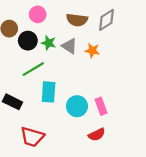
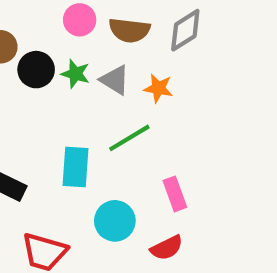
pink circle: (38, 14) -> (80, 20), moved
green line: (33, 69) -> (129, 138), moved
cyan circle: (77, 106) -> (115, 221), moved

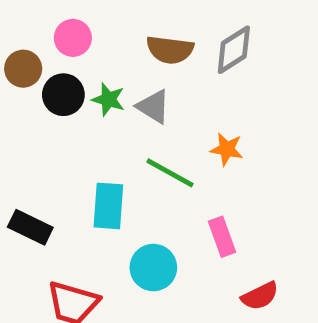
pink circle: (80, 20) -> (73, 38), moved
orange star: (158, 88) -> (227, 149), moved
green line: (129, 138) -> (170, 173), turned 60
red semicircle: (167, 248) -> (260, 296), moved

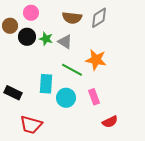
orange star: (227, 149) -> (96, 60), size x1.5
cyan circle: (153, 268) -> (66, 98), moved

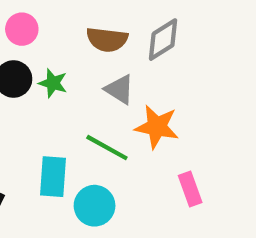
gray triangle: (65, 42) -> (119, 89), moved
pink rectangle: (94, 97) -> (190, 189), moved

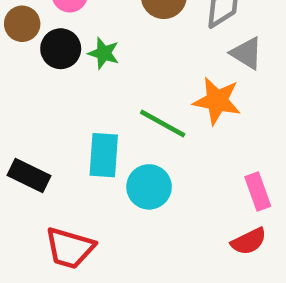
gray triangle: (119, 89) -> (246, 53), moved
pink rectangle: (190, 189) -> (258, 191), moved

